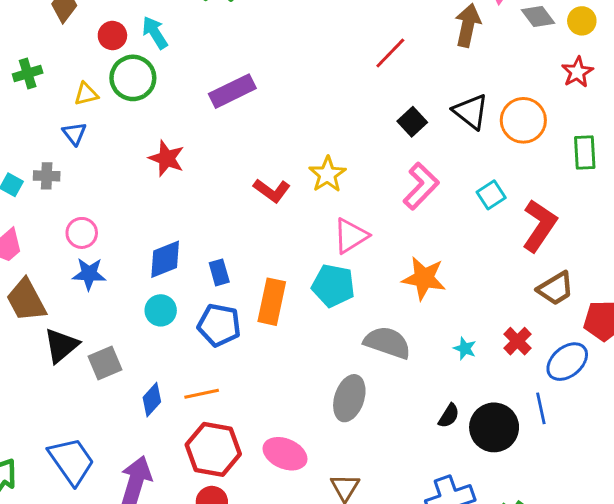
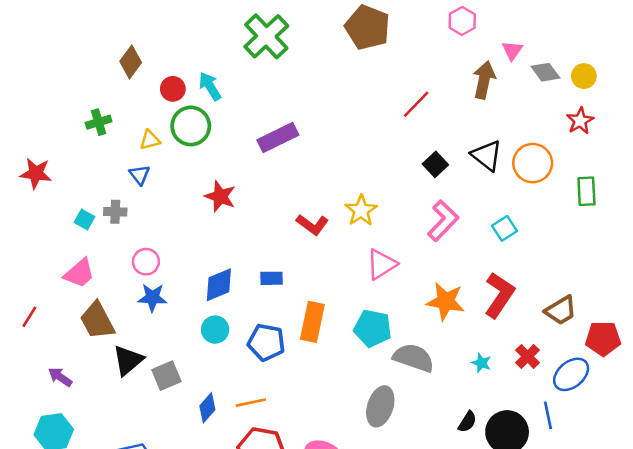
red L-shape: (539, 226) -> (499, 295), moved
blue rectangle: (219, 272) -> (271, 278), moved, turned -75
cyan pentagon: (333, 286) -> (373, 328), moved

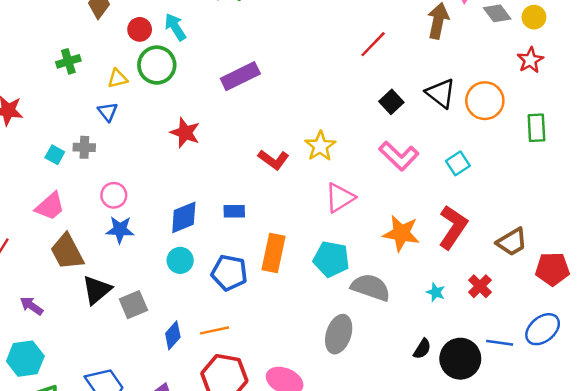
pink L-shape: (443, 221) -> (399, 156), turned 90
blue ellipse: (571, 374) -> (543, 329), moved
blue line: (548, 415) -> (500, 343), turned -70

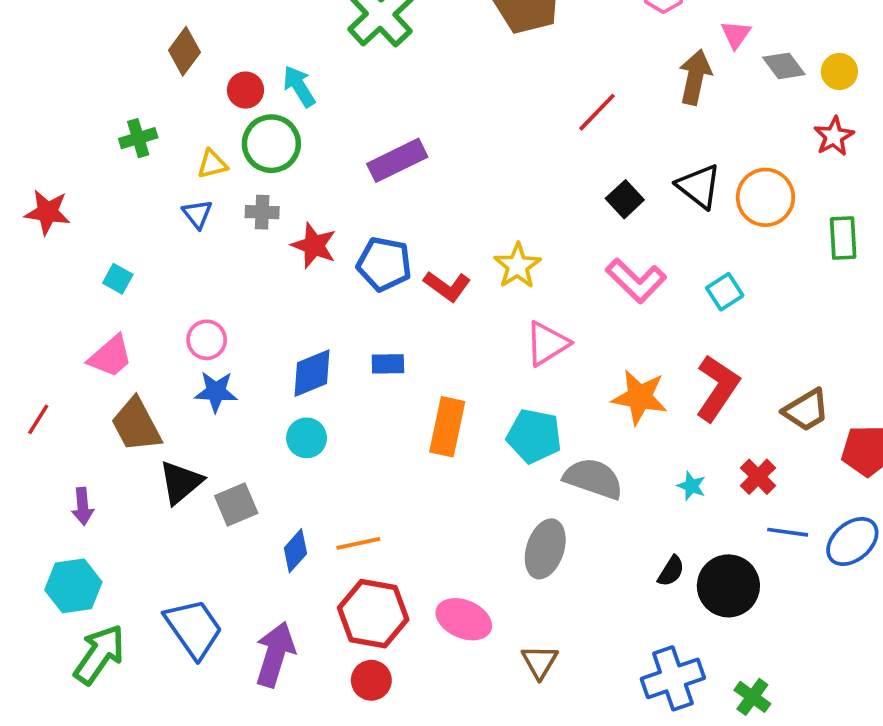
gray cross: (84, 147) -> (262, 212), moved
blue pentagon: (229, 273) -> (384, 264), moved
purple arrow: (31, 306) -> (83, 506), turned -130
blue line: (500, 343) -> (788, 532), moved

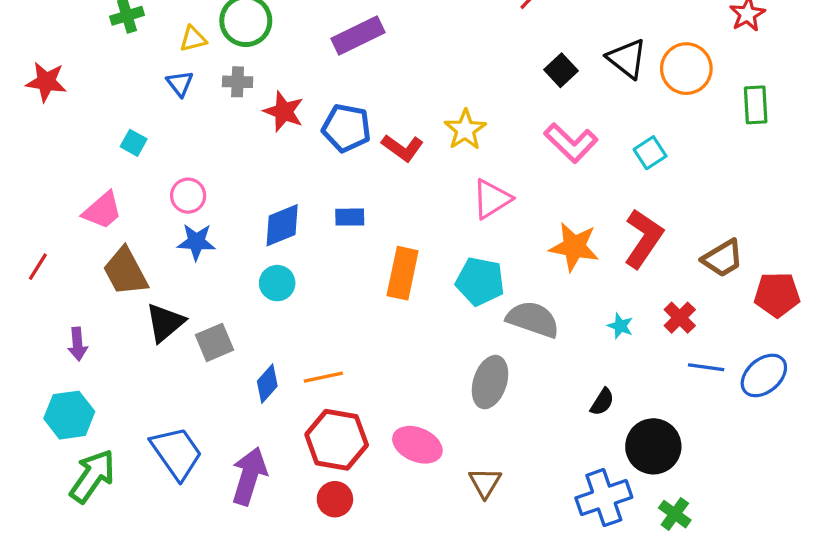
cyan square: (118, 279) -> (134, 143), moved
black circle: (728, 586) -> (653, 446), moved

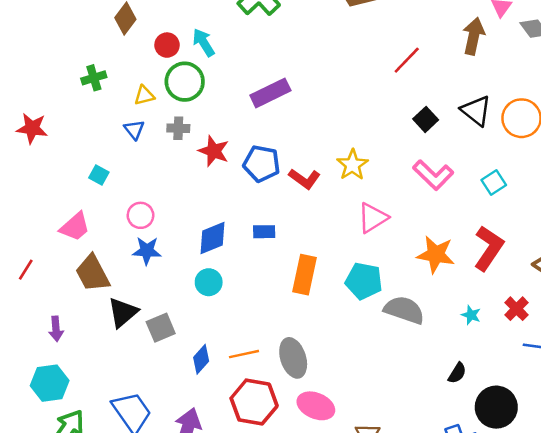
gray ellipse: (490, 382) -> (293, 358), moved, turned -36

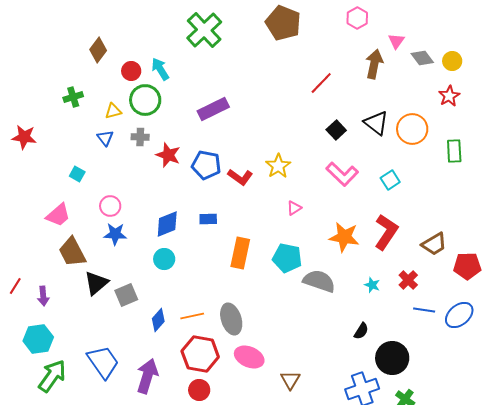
pink triangle: (373, 218) -> (294, 208), size x0.6
red line: (26, 270) -> (15, 286), moved

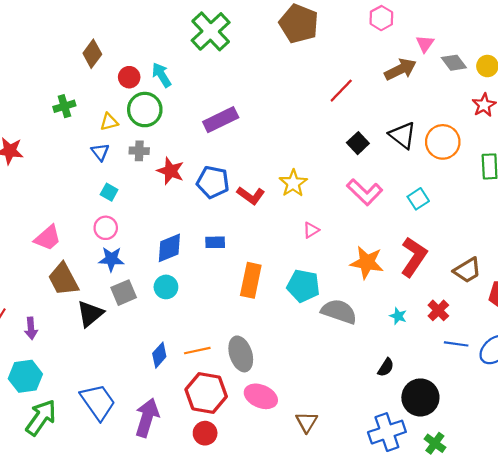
brown arrow: (374, 64) -> (400, 69), turned 52
cyan square: (77, 174) -> (109, 192), moved
gray square: (126, 295) -> (124, 293), moved

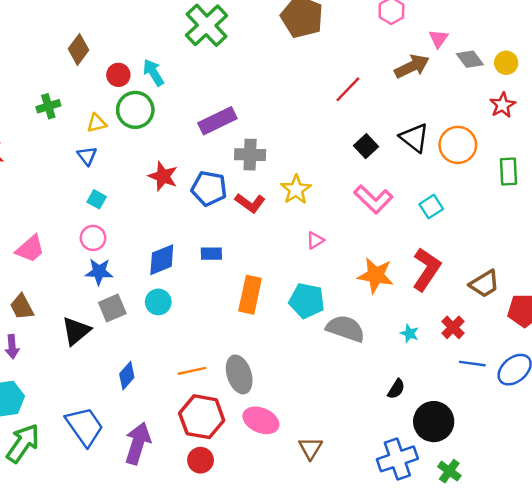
gray cross: (139, 151) -> (250, 155), moved, size x1.4
brown trapezoid: (63, 279) -> (22, 307), moved, size x0.7
blue diamond: (159, 355) -> (127, 376), moved

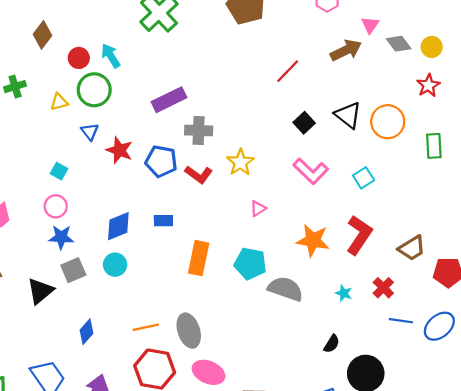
blue triangle: (87, 156) -> (90, 132), moved

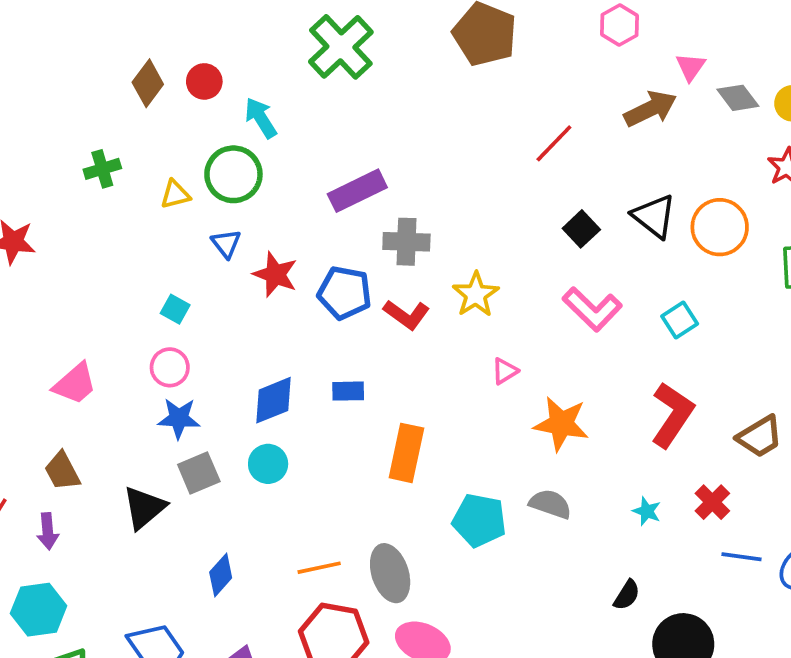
red circle: (79, 58) -> (204, 81), moved
orange star: (313, 240) -> (561, 424), moved
cyan pentagon: (250, 264) -> (479, 520), moved
gray semicircle: (285, 289) -> (550, 504), size x0.7

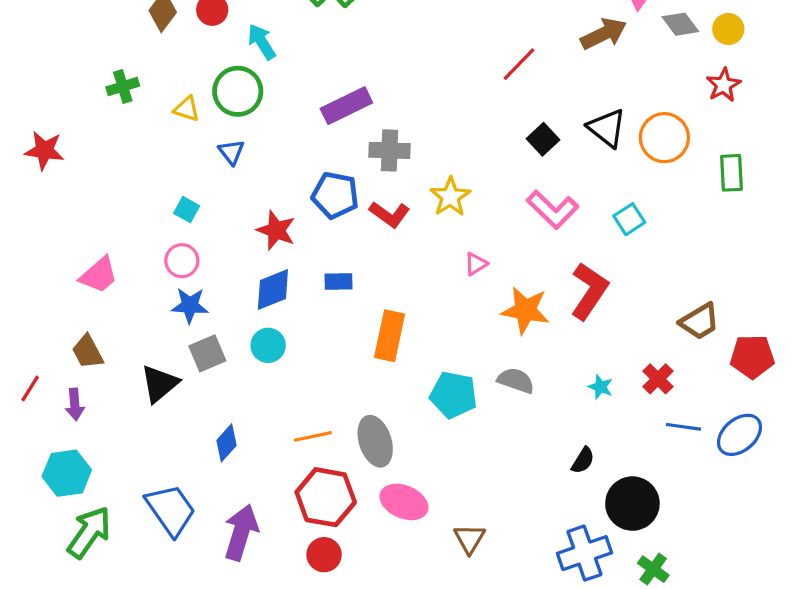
yellow triangle: (175, 194) -> (187, 109), turned 32
red star: (275, 274) -> (276, 230), moved
red L-shape: (672, 415) -> (589, 291), moved

